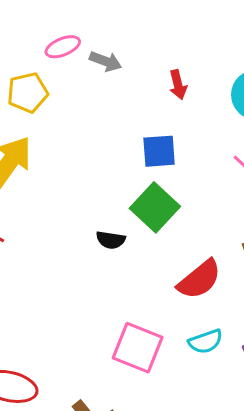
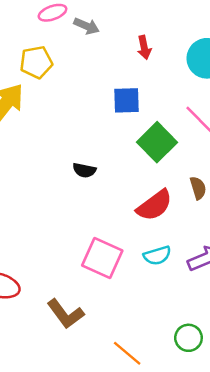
yellow pentagon: (28, 93) -> (36, 62), moved
green square: (155, 207) -> (157, 142), moved

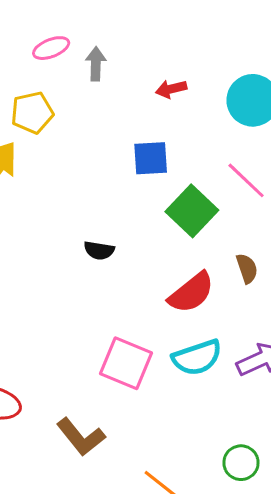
gray arrow: (87, 26) -> (96, 64), turned -110
red arrow: (144, 47) -> (171, 89), turned 90
cyan semicircle: (157, 255) -> (197, 357), size x1.4

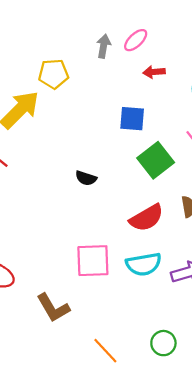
pink ellipse: (51, 48) -> (136, 40), moved, turned -30
pink square: (126, 363) -> (93, 261), turned -33

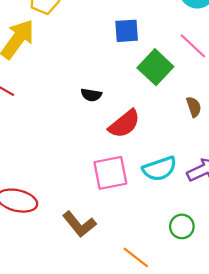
red semicircle: (147, 218) -> (124, 124), moved
green circle: (163, 343) -> (182, 226), moved

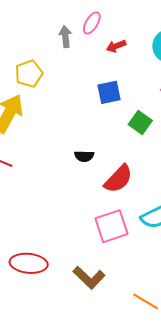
green square: (155, 67) -> (140, 123), size x0.7

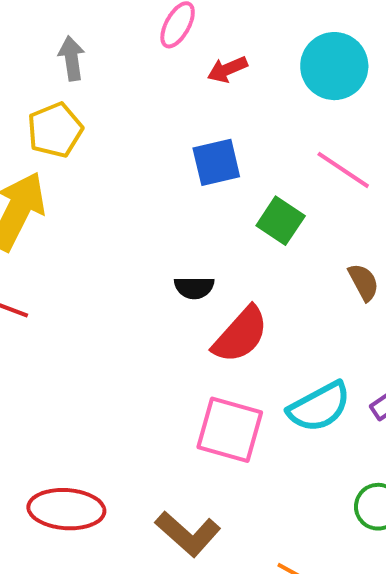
gray arrow: (65, 37) -> (72, 58), moved
black semicircle: (84, 156) -> (194, 288), moved
pink square: (111, 226) -> (230, 430), turned 36

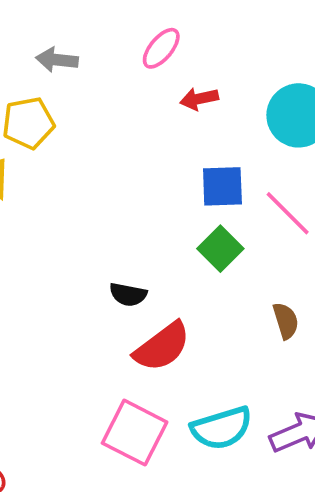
gray arrow: (72, 58) -> (57, 60), turned -87
blue square: (216, 162) -> (222, 186), moved

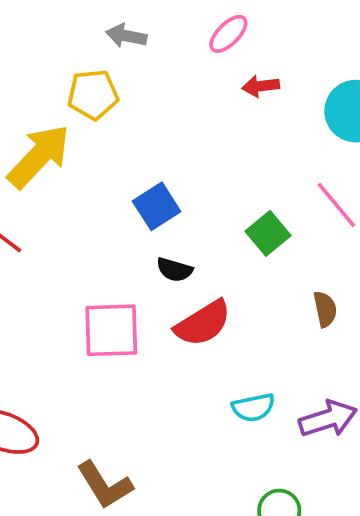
blue square: (222, 186) -> (157, 206), moved, turned -36
cyan semicircle: (222, 428) -> (253, 407), size x0.7
pink square: (135, 433) -> (111, 330), moved, turned -34

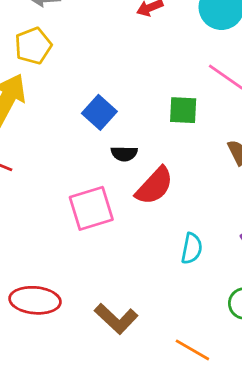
green square: (268, 233) -> (183, 110), turned -32
cyan semicircle: (253, 407) -> (192, 248), moved, turned -52

